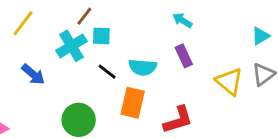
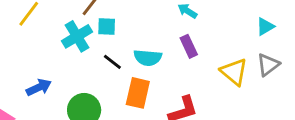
blue arrow: (33, 74) -> (39, 87), moved, turned -65

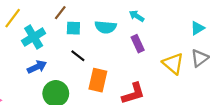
cyan cross: (77, 36) -> (34, 37), moved
cyan semicircle: (148, 58) -> (106, 27), moved
blue arrow: (39, 87) -> (37, 67), moved

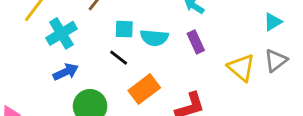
cyan semicircle: (106, 27) -> (154, 38), moved
cyan square: (73, 28) -> (124, 29), moved
orange rectangle: (98, 80) -> (144, 89), turned 40

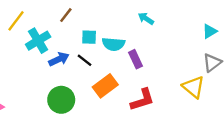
purple rectangle: (196, 42) -> (135, 59), moved
yellow triangle: (241, 68) -> (193, 87), moved
blue arrow: (66, 72) -> (59, 59), moved

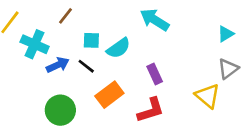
cyan arrow: (146, 19) -> (155, 20), size x1.6
cyan cross: (38, 41) -> (35, 44), turned -35
cyan semicircle: (113, 44) -> (118, 48), turned -40
purple rectangle: (135, 59) -> (155, 74), moved

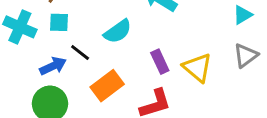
cyan square: (91, 40) -> (59, 22), moved
blue arrow: (58, 65) -> (53, 66), moved
yellow triangle: (208, 96) -> (197, 68), moved

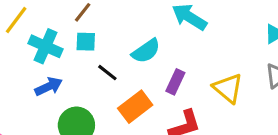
purple rectangle: (160, 62) -> (175, 82), moved, turned 50
blue arrow: (53, 66) -> (49, 87), moved

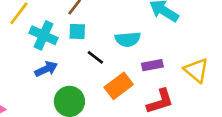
cyan semicircle: (146, 51) -> (128, 39), turned 30
purple rectangle: (175, 82) -> (152, 65), turned 54

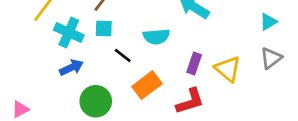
purple rectangle: (152, 65) -> (194, 64), moved, turned -60

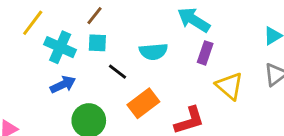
purple rectangle: (194, 64) -> (205, 53), moved

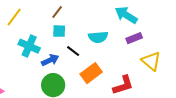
cyan cross: (60, 47) -> (29, 46), moved
purple rectangle: (205, 53) -> (134, 38), turned 49
blue arrow: (63, 85) -> (50, 60), moved

